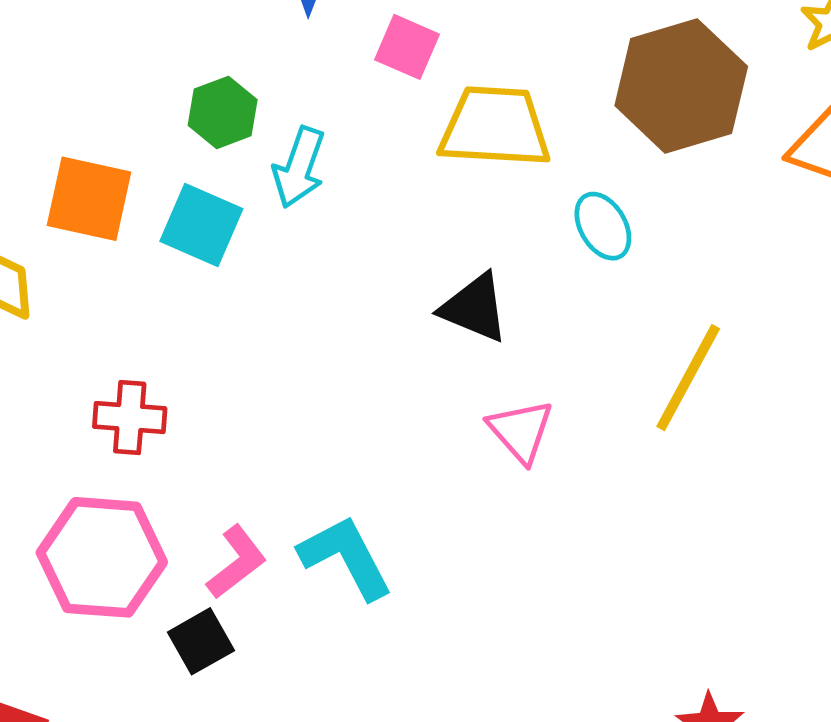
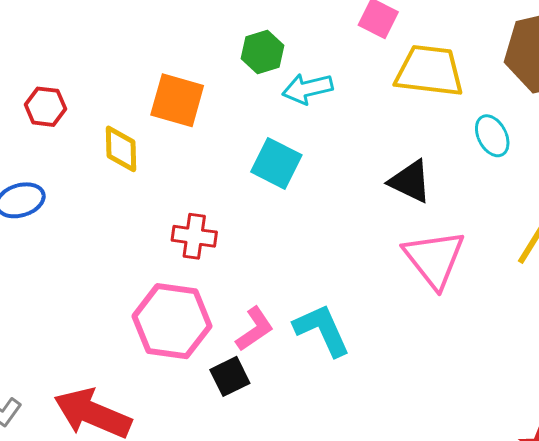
cyan arrow: (299, 167) -> (307, 89), turned 54
cyan square: (201, 225) -> (276, 163), moved
pink triangle: (521, 431) -> (434, 259), size x1.5

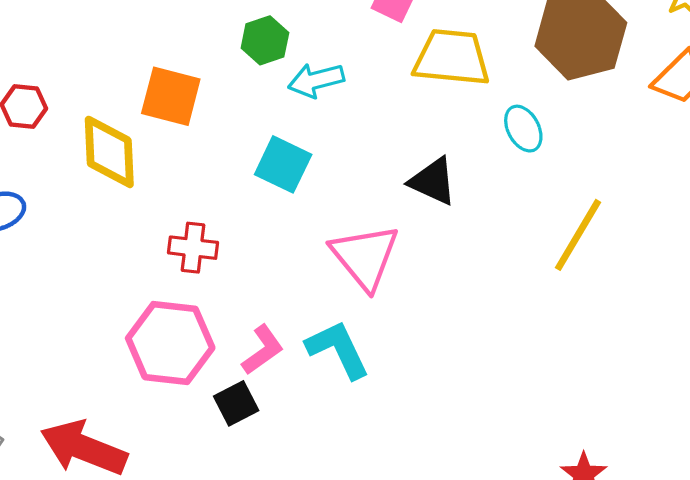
yellow diamond: (121, 149) -> (109, 152), size x1.4
pink triangle: (434, 259) -> (365, 257), moved

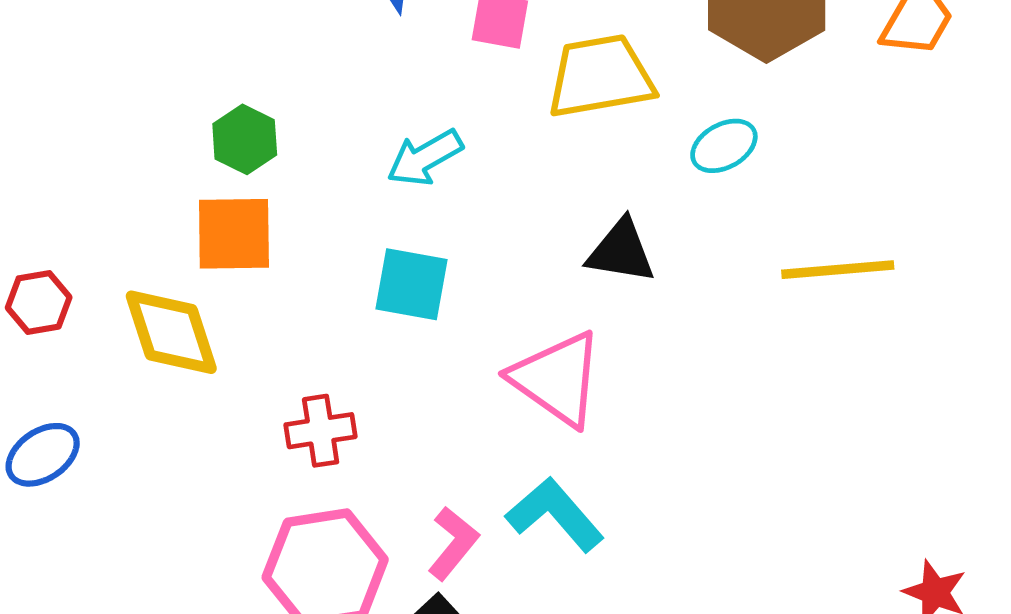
green hexagon: (265, 40) -> (245, 139), moved
cyan ellipse: (523, 129) -> (724, 146), turned -75
yellow line: (578, 235) -> (838, 270), turned 70

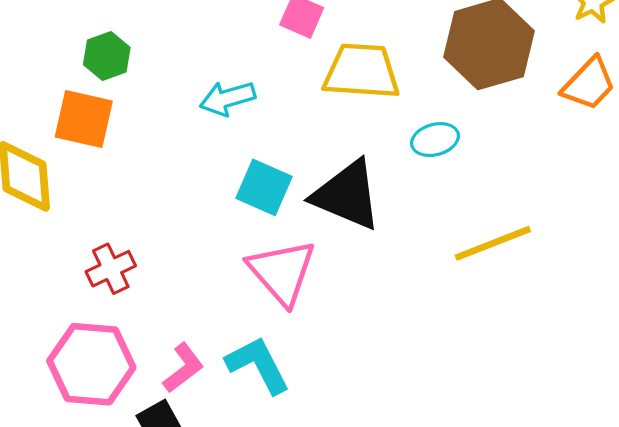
black triangle: (621, 251) -> (347, 195), size x1.5
yellow line: (838, 270) -> (493, 243), turned -30
cyan square: (412, 284) -> (264, 187), moved
red cross: (321, 431) -> (111, 269), turned -30

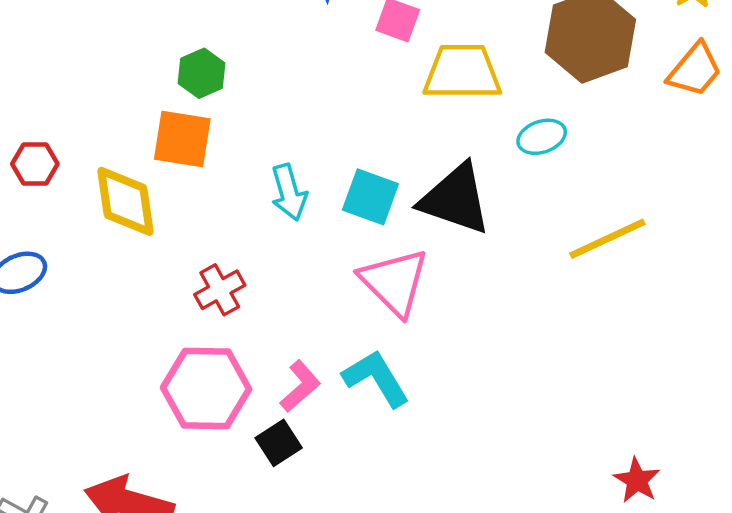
cyan arrow: (227, 98) -> (289, 192), moved, turned -86

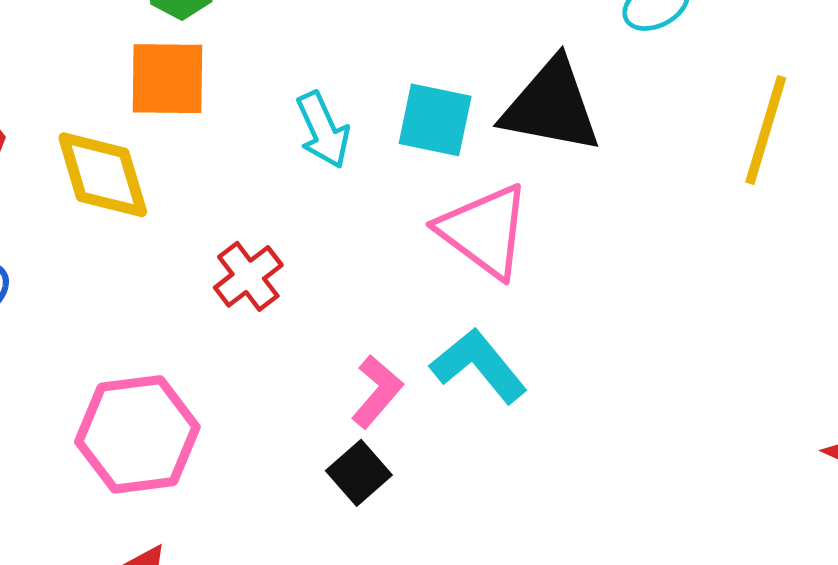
yellow line: (607, 239) -> (766, 130), turned -40
pink hexagon: (206, 388) -> (137, 434), moved

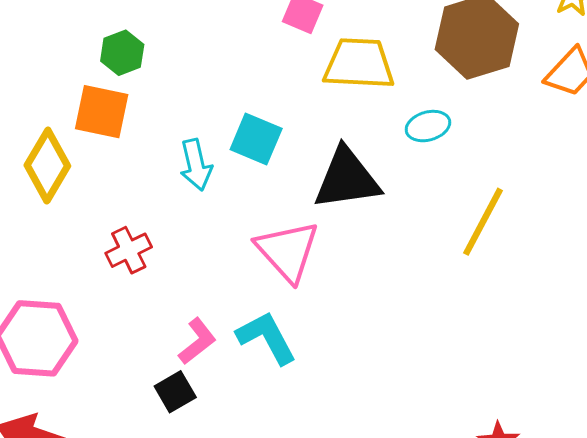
black triangle: (551, 106) -> (347, 179), turned -30
cyan square: (435, 120) -> (256, 139), moved
yellow diamond: (103, 175) -> (47, 166), turned 36

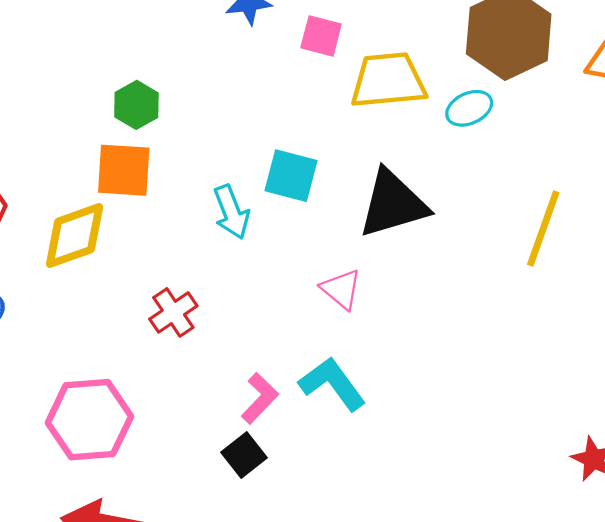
cyan ellipse: (428, 126) -> (469, 108), moved
yellow diamond: (47, 166) -> (75, 235), turned 48
pink triangle: (288, 251) -> (341, 289), size x0.6

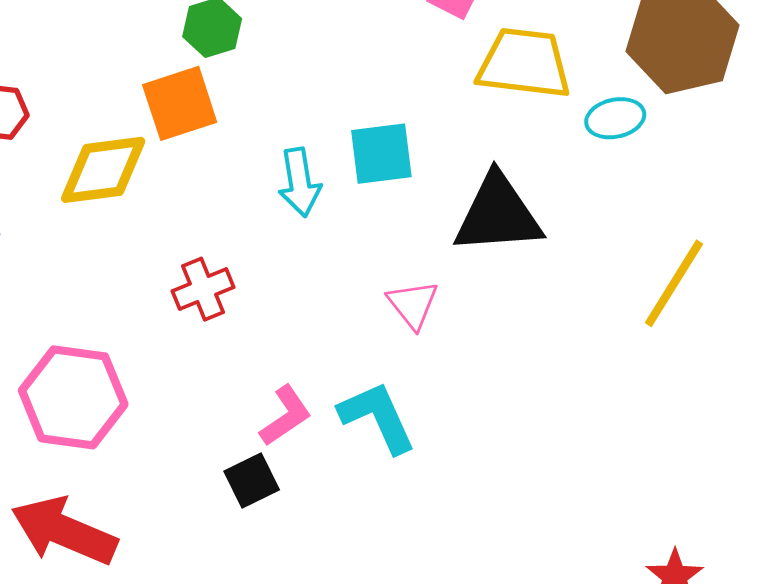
orange square: (124, 170) -> (180, 103), turned -34
cyan square: (291, 176) -> (381, 154), turned -34

